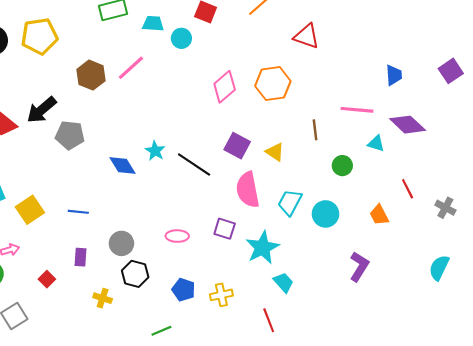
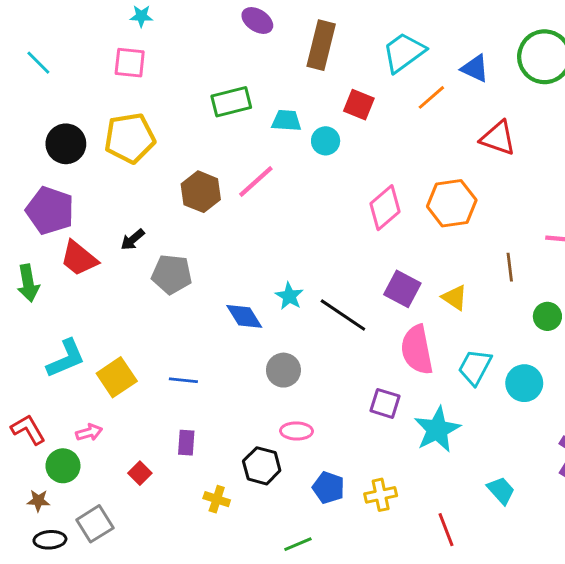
black arrow: (42, 110) -> (133, 240), size x0.6
pink ellipse: (177, 236) -> (297, 431), moved
gray circle: (121, 243) -> (283, 370), moved
cyan trapezoid: (283, 282) -> (501, 490), moved

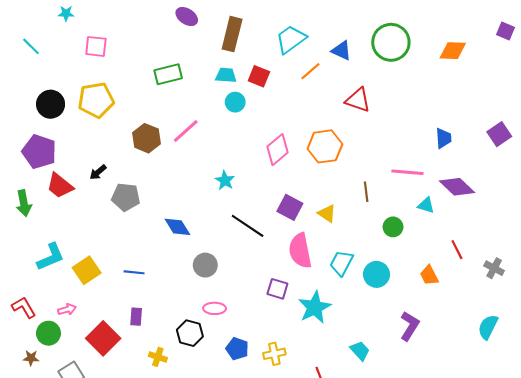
cyan star: (141, 16) -> (66, 13), moved
cyan trapezoid: (286, 121) -> (226, 75), moved
cyan star: (289, 296) -> (225, 181), moved
red square: (140, 473) -> (103, 338), size x2.0

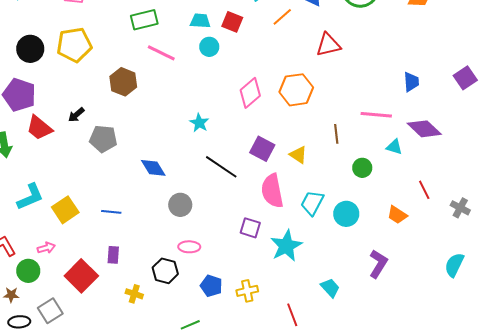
red triangle: (358, 100) -> (328, 45), turned -32
pink line: (186, 131) -> (161, 53), moved, turned 68
orange trapezoid: (429, 275) -> (397, 215), turned -30

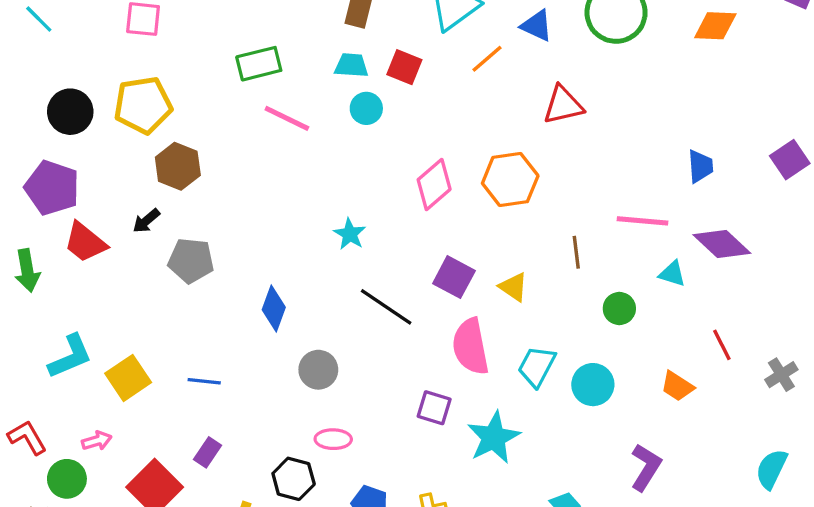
brown hexagon: (123, 82) -> (178, 166), moved
blue diamond: (153, 168) -> (274, 308), turned 52
gray cross: (460, 208) -> (781, 375), turned 30
purple rectangle: (113, 255) -> (208, 452), turned 30

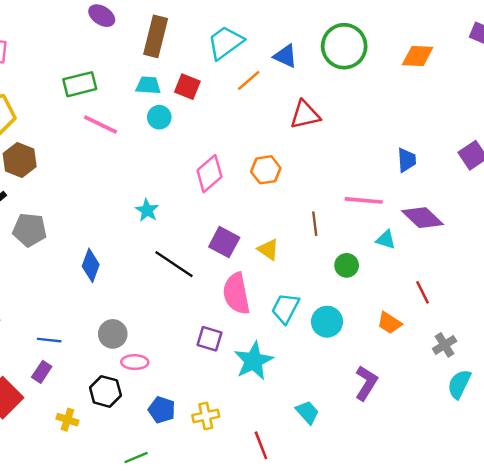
orange hexagon: (510, 179) -> (266, 170), size x0.7
gray circle: (318, 370) -> (113, 334), moved
gray cross: (781, 375) -> (445, 345), moved
blue line: (204, 381) -> (49, 340), moved

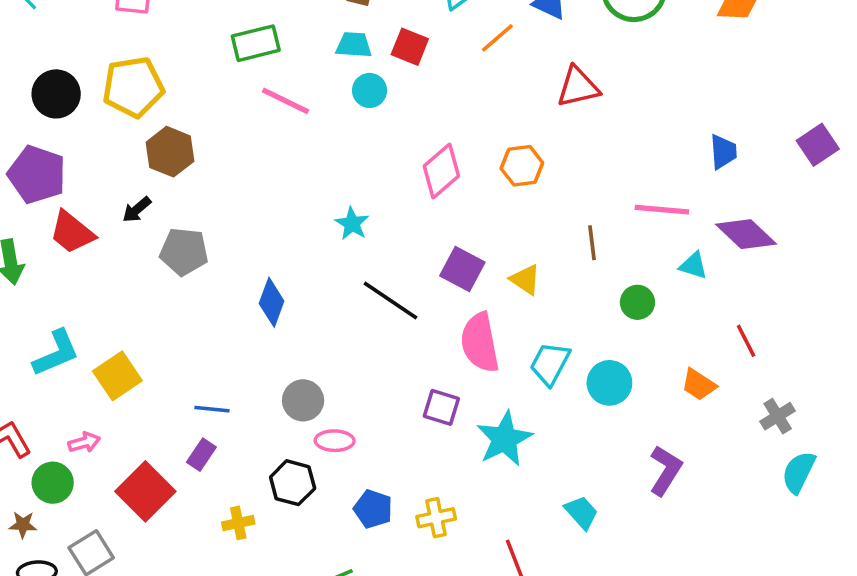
yellow cross: (67, 420) -> (238, 523), turned -30

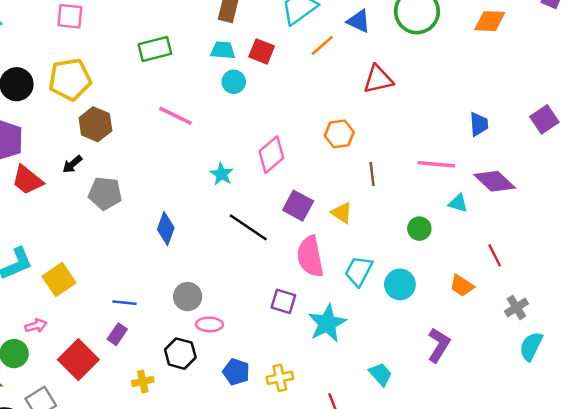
pink line: (286, 101) -> (175, 116), moved
pink diamond: (441, 171) -> (271, 155), moved
brown line: (592, 243) -> (372, 174), moved

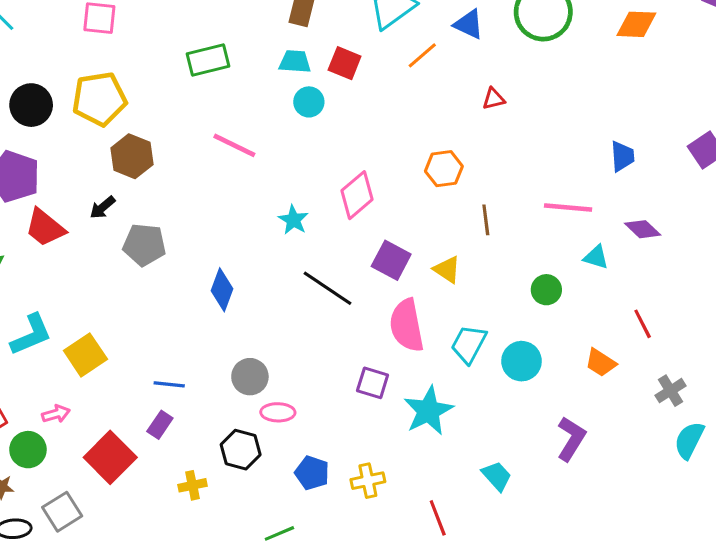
red triangle: (378, 79) -> (494, 99), size x0.6
purple diamond: (495, 181) -> (643, 229), size x0.7

